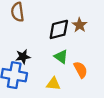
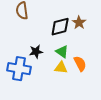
black star: (23, 57) -> (36, 52), moved
yellow triangle: (53, 84) -> (61, 68), moved

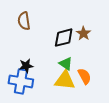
black star: (36, 52) -> (26, 66), moved
yellow triangle: (61, 68) -> (65, 80), size x1.5

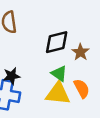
brown star: (83, 33) -> (80, 52), moved

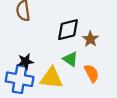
yellow triangle: (58, 94) -> (51, 78), moved

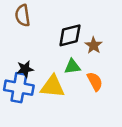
green triangle: (70, 59) -> (72, 67), turned -42

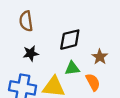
brown star: (94, 45) -> (100, 57), moved
black star: (25, 69) -> (31, 53), moved

